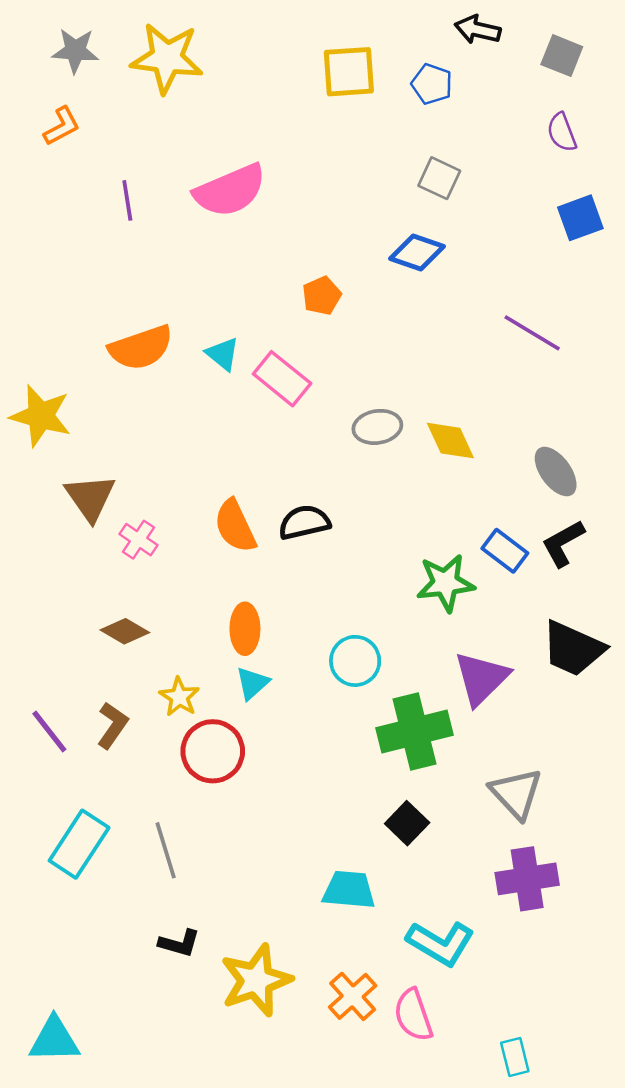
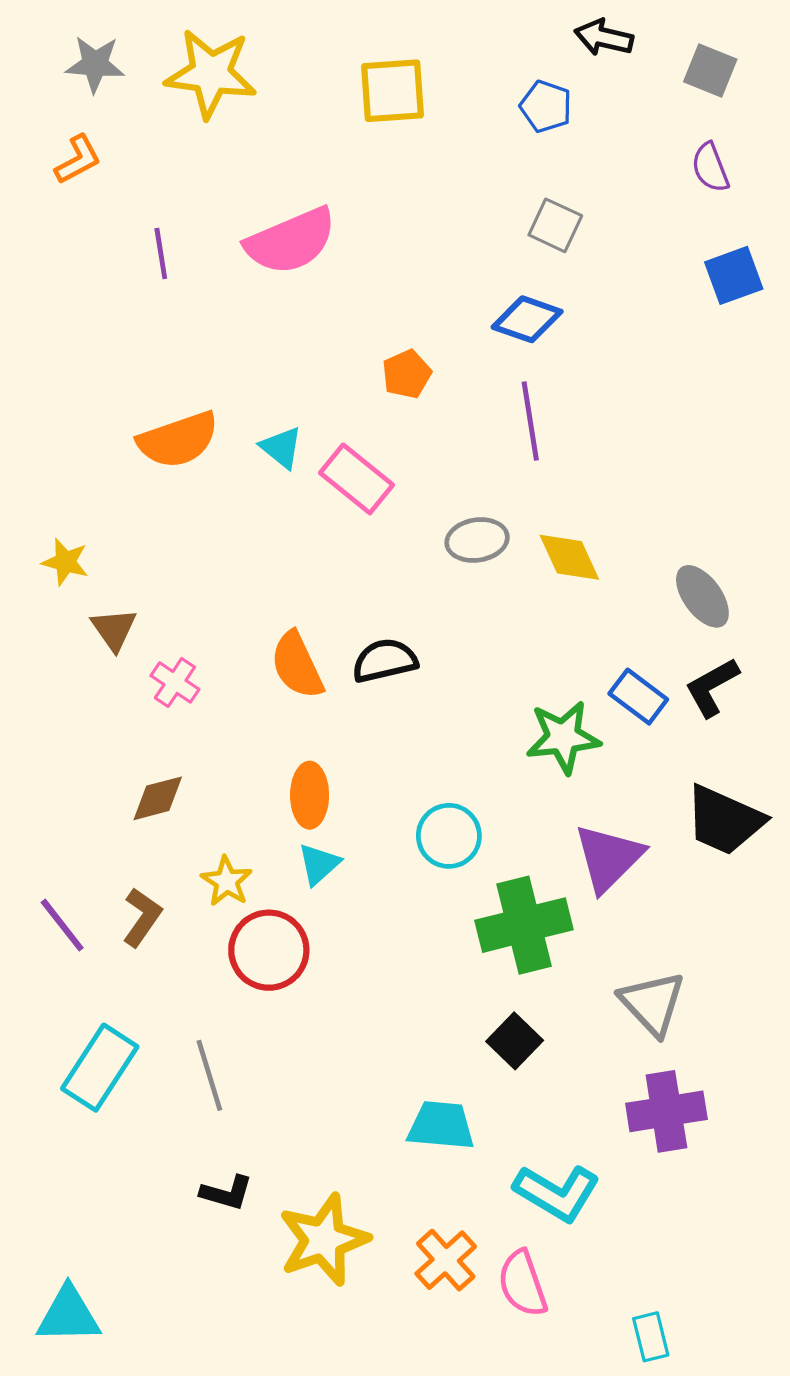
yellow square: (349, 72) -> (393, 91), moved
purple line: (532, 333) -> (530, 421), moved, turned 50
yellow star: (41, 416) -> (65, 562), moved, size x0.6
brown triangle: (90, 498) -> (114, 629), size x0.7
brown diamond: (125, 631) -> (158, 798), turned -45

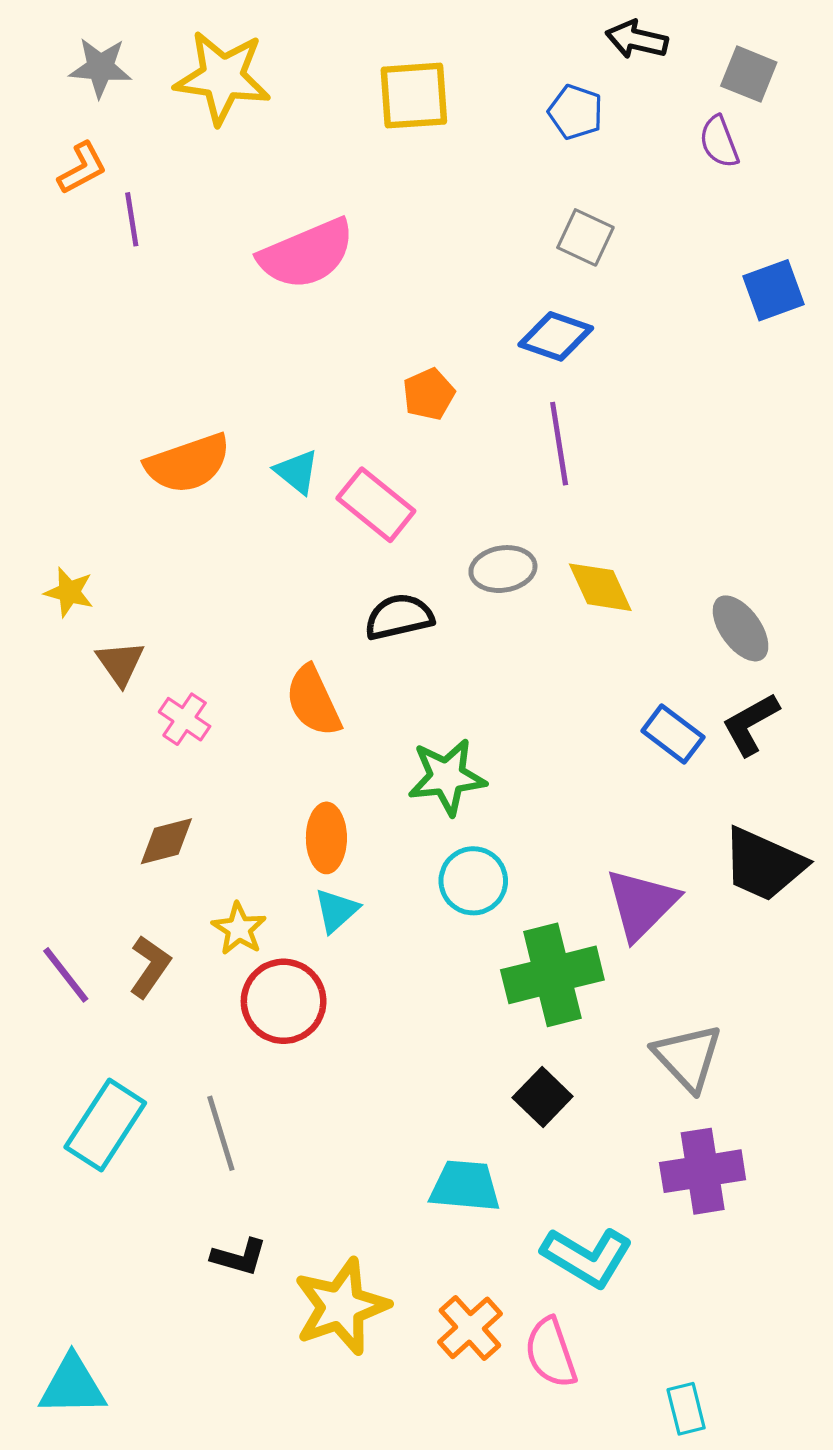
purple semicircle: (710, 167) -> (719, 142), moved
purple line: (161, 254) -> (132, 219), moved
black semicircle: (385, 661) -> (399, 617), moved
green star: (563, 737) -> (447, 777), moved

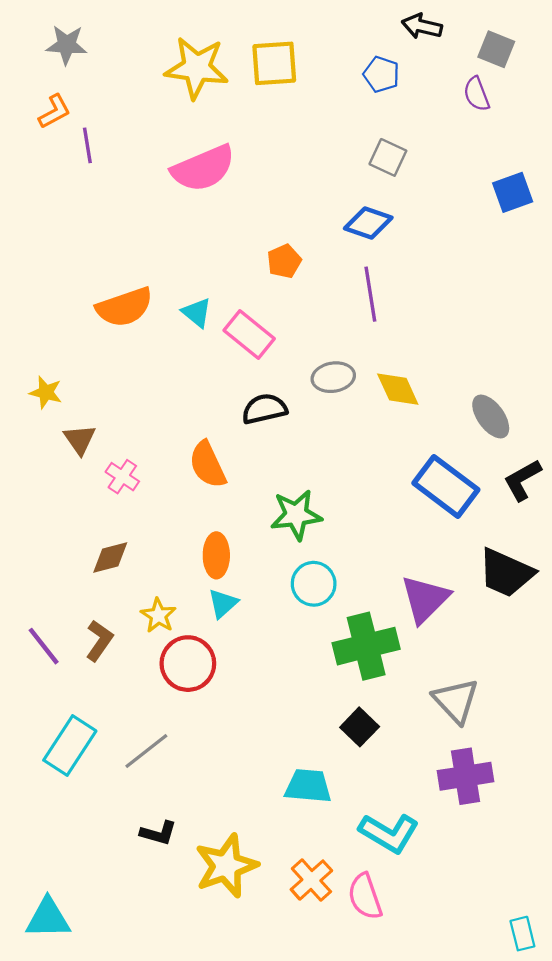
yellow star: (223, 77) -> (197, 68), moved
black L-shape: (750, 724) -> (522, 480), moved
blue rectangle: (673, 734) -> (446, 486), size x1.6
gray line: (221, 1133) -> (146, 751), turned 69
cyan rectangle: (686, 1409) -> (522, 934), moved

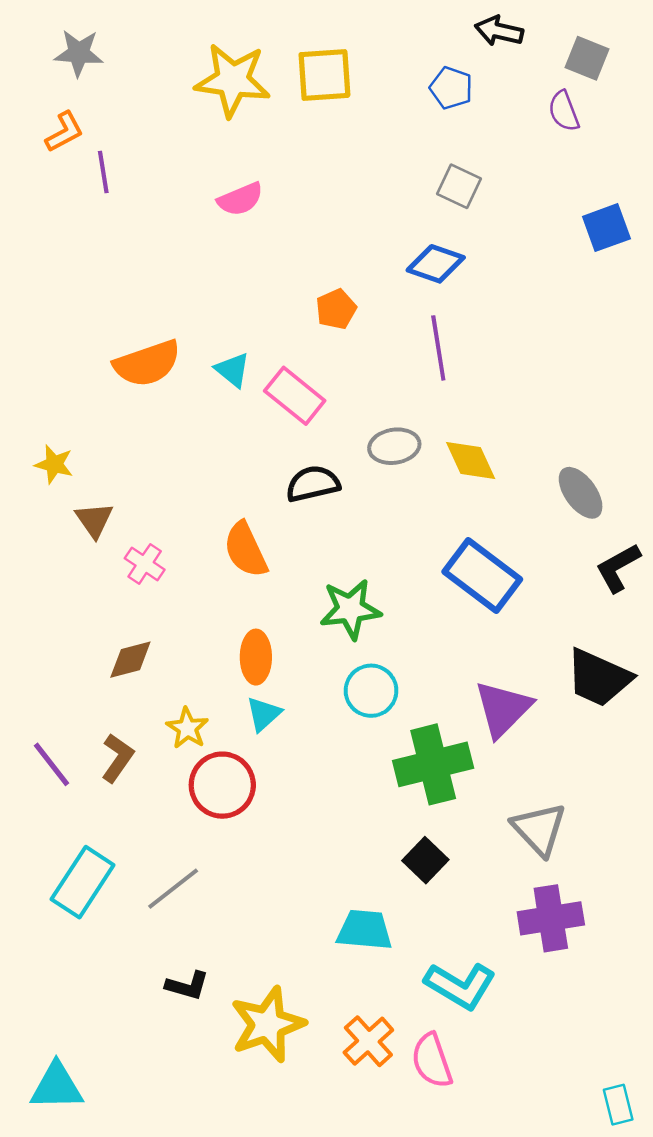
pink semicircle: (203, 168) -> (240, 199), size x0.6
blue rectangle: (446, 486) -> (482, 576), moved

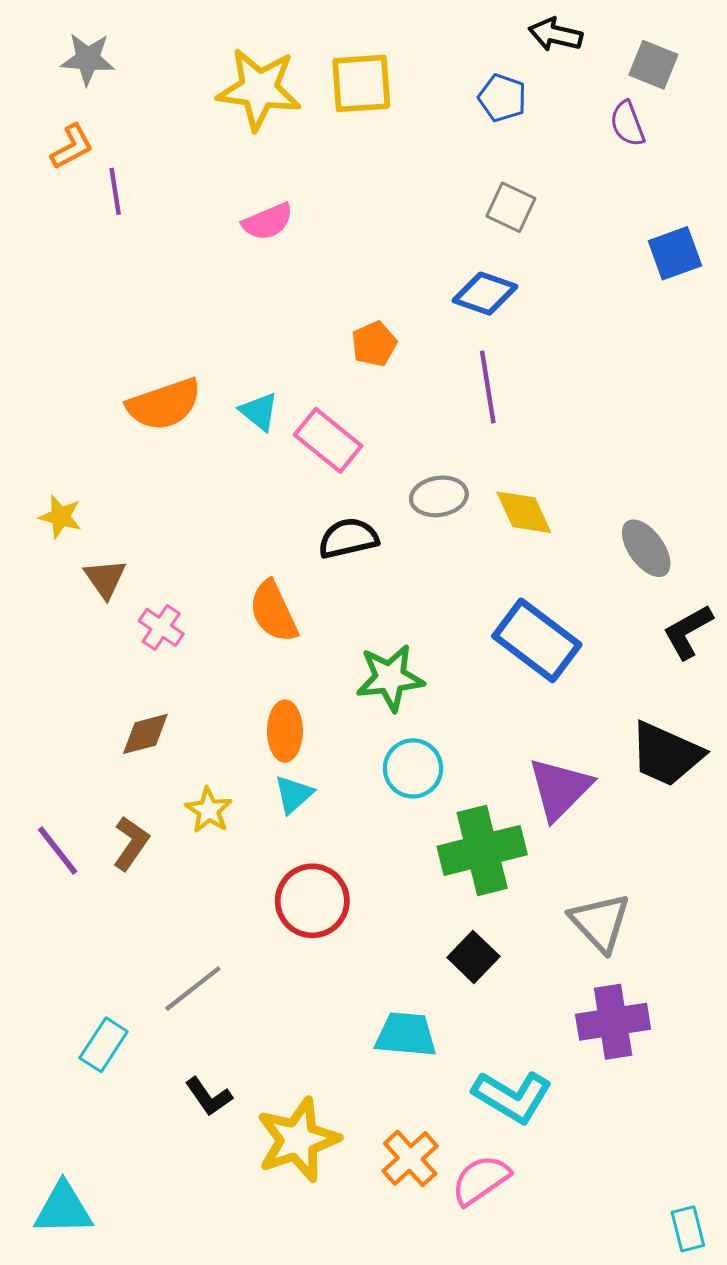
red circle: (222, 785) -> (312, 901), moved
cyan rectangle: (83, 882) -> (104, 1045), moved, size x0.7
black L-shape: (187, 986) -> (209, 1097), turned 39
pink semicircle: (432, 1061) -> (481, 1180), turned 74

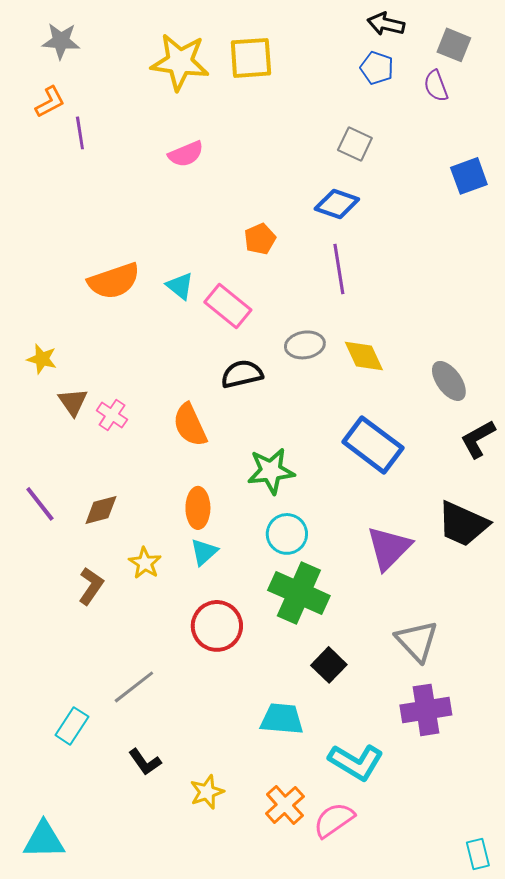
blue pentagon: (502, 98) -> (377, 68), moved
pink cross: (161, 627) -> (112, 415), moved
purple line: (58, 850) -> (40, 504), moved
green cross: (482, 850) -> (299, 593), moved, turned 38
yellow star: (298, 1140) -> (207, 792), size x0.6

